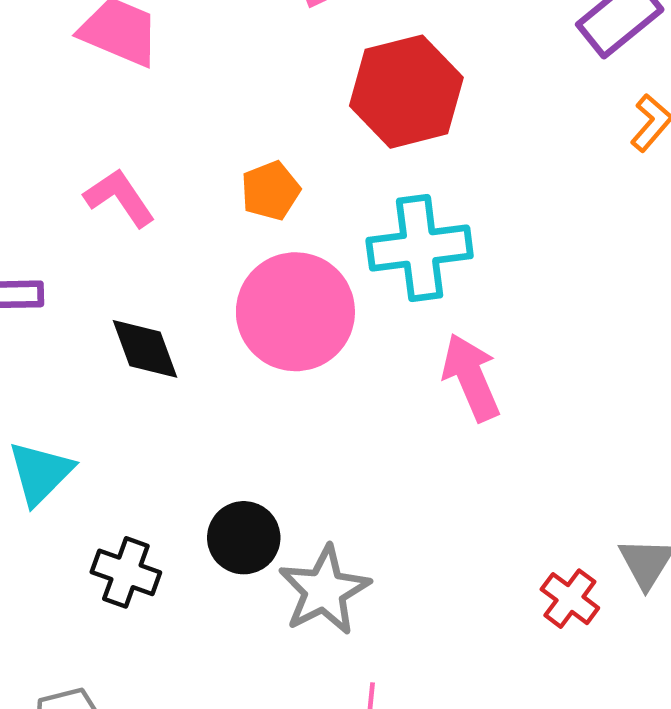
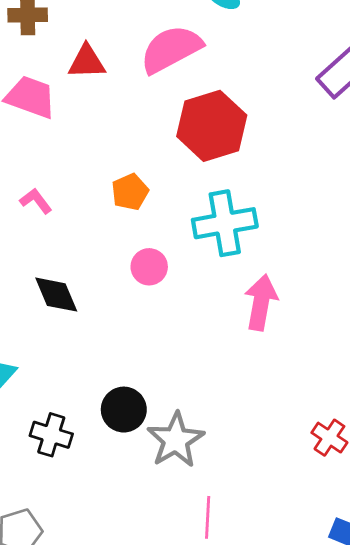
pink L-shape: (120, 198) -> (36, 201), size x0.7
pink circle: (295, 312) -> (149, 267), size x0.5
pink arrow: (471, 377) -> (261, 302), turned 36

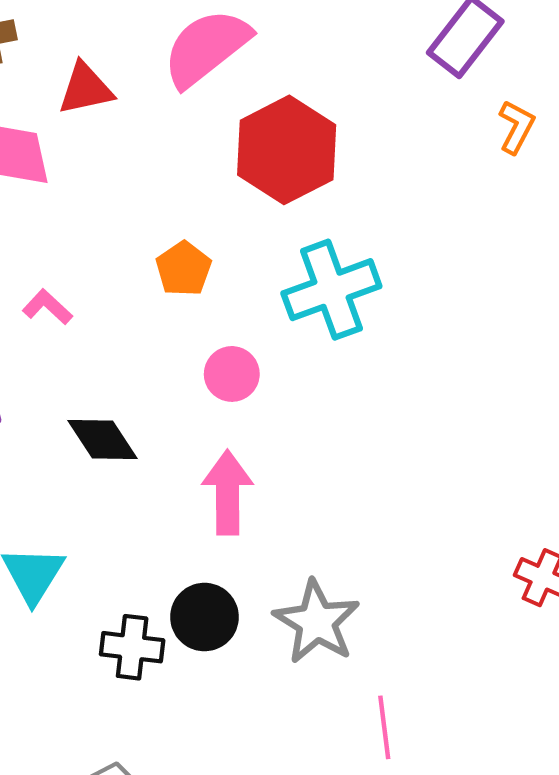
pink arrow: (261, 302) -> (228, 492), moved
black circle: (124, 410) -> (204, 617), moved

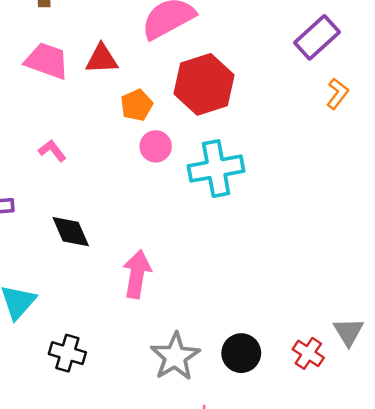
red triangle: (86, 89) -> (102, 59), moved
orange pentagon: (184, 269) -> (137, 105), moved
pink circle: (232, 374) -> (156, 146), moved
black circle: (204, 617) -> (241, 353), moved

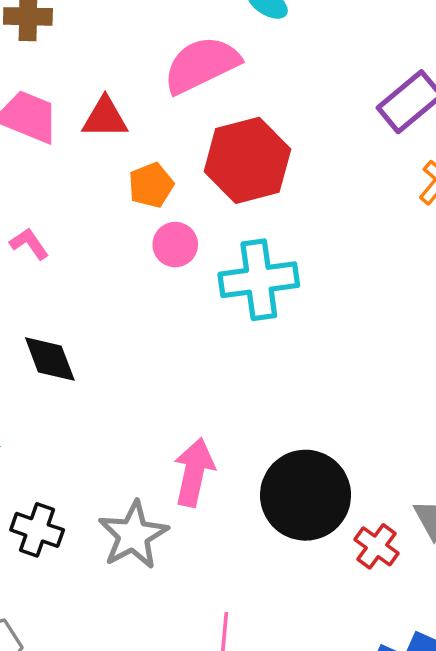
pink arrow: (137, 274) -> (194, 472), moved
black circle: (241, 353) -> (306, 495), moved, size x1.6
gray star: (175, 357) -> (133, 535), moved

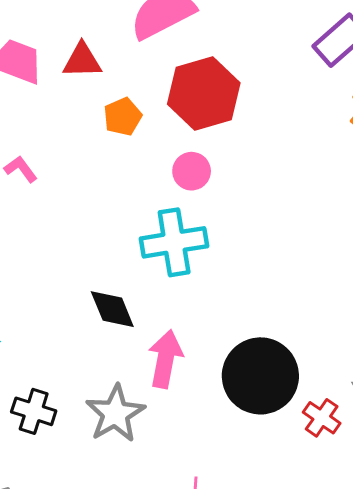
pink circle: (175, 245) -> (192, 171), moved
cyan cross: (259, 280) -> (174, 242), moved
black diamond: (50, 359) -> (112, 309), moved

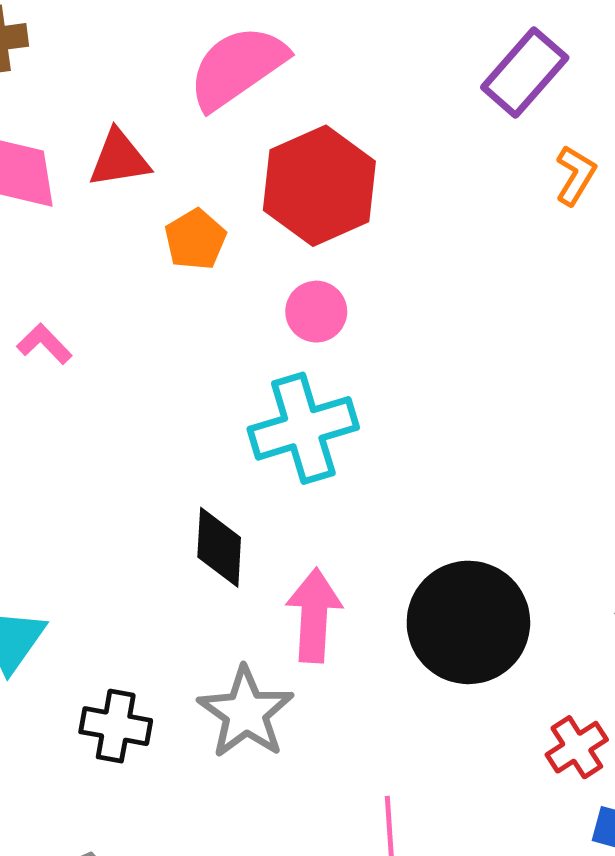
black diamond: (112, 309) -> (219, 547), turned 33
red cross: (322, 418) -> (577, 747), moved, turned 30

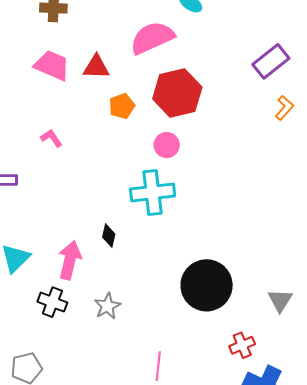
black diamond: (219, 547) -> (109, 236), size x0.7
pink arrow: (314, 615) -> (70, 260), moved
gray star: (246, 713) -> (107, 306), size x0.7

